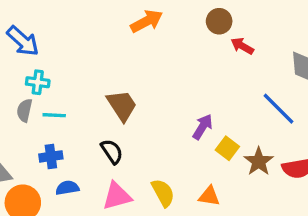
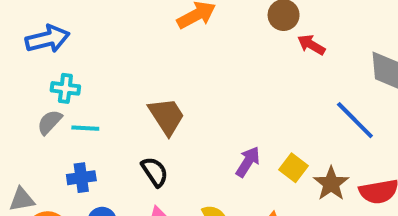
blue arrow: (23, 41) -> (48, 39), turned -56
gray semicircle: (24, 110) -> (50, 122), turned 30
purple arrow: (203, 127) -> (248, 162), moved

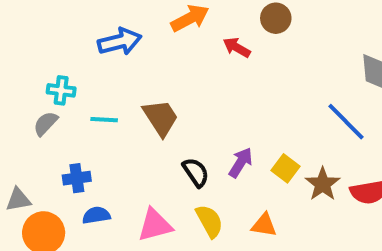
blue arrow: (48, 39) -> (120, 42), moved
red arrow: (311, 45) -> (237, 47), moved
cyan line: (85, 128) -> (104, 120), moved
black semicircle: (155, 172) -> (196, 172), moved

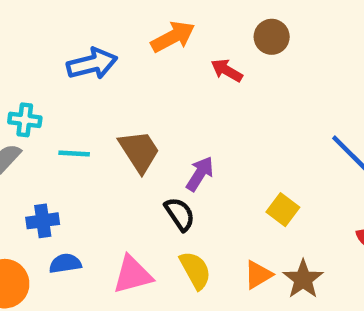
purple arrow: (241, 163) -> (200, 174), moved
brown star: (323, 184) -> (303, 279), moved
orange triangle: (264, 225) -> (258, 275), turned -40

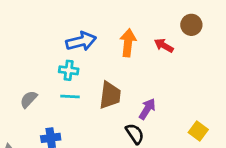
orange arrow: (173, 37) -> (128, 43), moved, turned -56
cyan cross: (25, 120) -> (69, 70), moved
brown trapezoid: (139, 151) -> (110, 95), turned 40

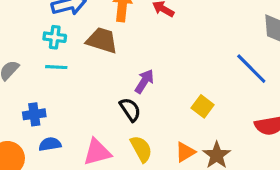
brown trapezoid: (110, 95) -> (102, 40), moved, turned -80

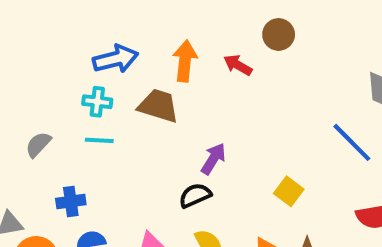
black semicircle: (130, 110) -> (195, 195), turned -80

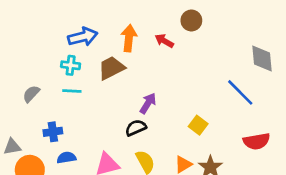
brown trapezoid: (158, 106) -> (111, 68), turned -44

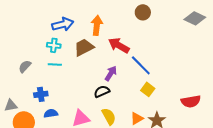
red arrow: (164, 41) -> (119, 45), moved, size x1.5
gray diamond: (262, 58) -> (195, 18), moved, turned -60
blue line: (240, 92) -> (141, 65), moved

